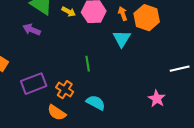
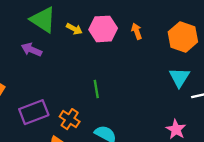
orange hexagon: (147, 18) -> (183, 37), moved
cyan triangle: (122, 39) -> (179, 77), moved

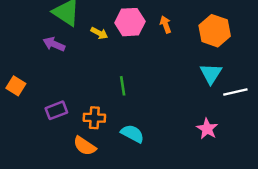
yellow arrow: (74, 29) -> (99, 33), moved
purple rectangle: (34, 112) -> (56, 110), size x0.7
orange cross: (70, 119) -> (94, 118), turned -30

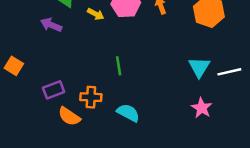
cyan triangle: (211, 74) -> (199, 67), moved
orange semicircle: (85, 146) -> (69, 116), moved

